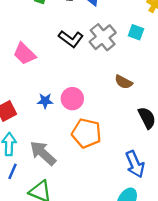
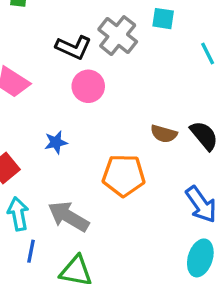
brown semicircle: (124, 82) -> (164, 134), moved
pink circle: (72, 99) -> (88, 86), moved

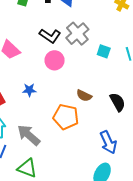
cyan square: (163, 19) -> (104, 51), moved
brown semicircle: (164, 134) -> (84, 96), moved

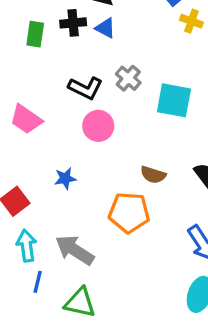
gray cross: (77, 34) -> (128, 78), size x0.7
cyan square: (104, 51) -> (174, 100), size x1.6

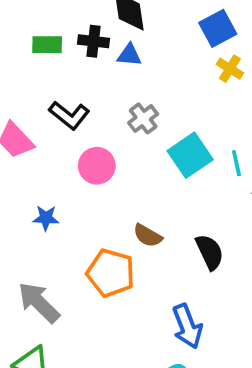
blue triangle: (105, 28) -> (129, 55), turned -35
green rectangle: (35, 34) -> (47, 45), turned 70
black L-shape: (85, 88) -> (69, 115), moved
cyan square: (174, 100) -> (190, 155), turned 33

